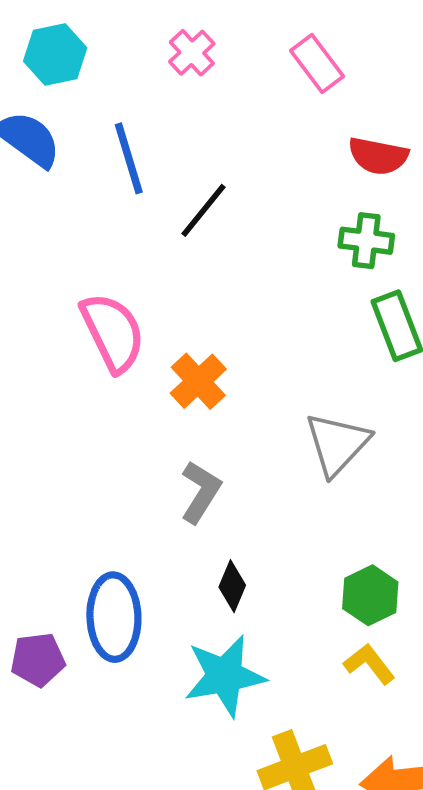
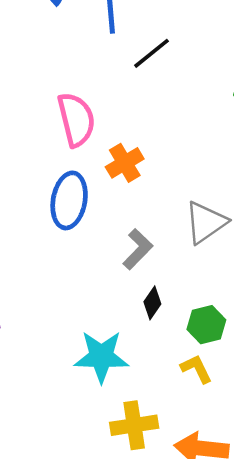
gray L-shape: (201, 492) -> (138, 249), moved
black diamond: (232, 586) -> (152, 303), moved
blue ellipse: (114, 617) -> (69, 200), moved

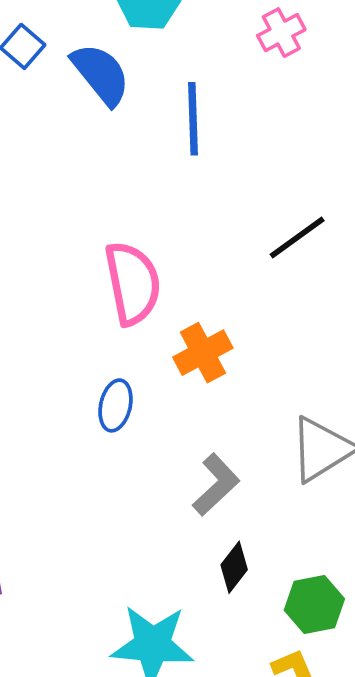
black line: (152, 53) -> (297, 238), moved
blue ellipse: (69, 200) -> (115, 405), size x0.6

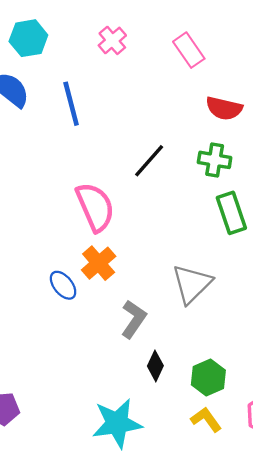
pink semicircle: (133, 283) -> (95, 207), moved
orange cross: (203, 353) -> (99, 263), moved
blue ellipse: (115, 405) -> (63, 285), turned -40

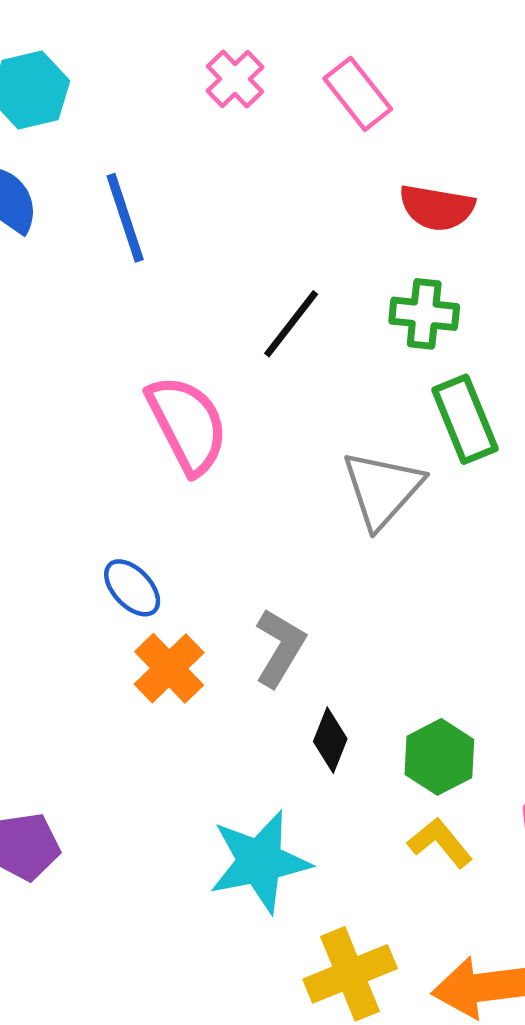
pink cross: (112, 40) -> (235, 79), moved
orange cross: (99, 263) -> (169, 668), moved
gray triangle: (192, 284) -> (382, 489), moved

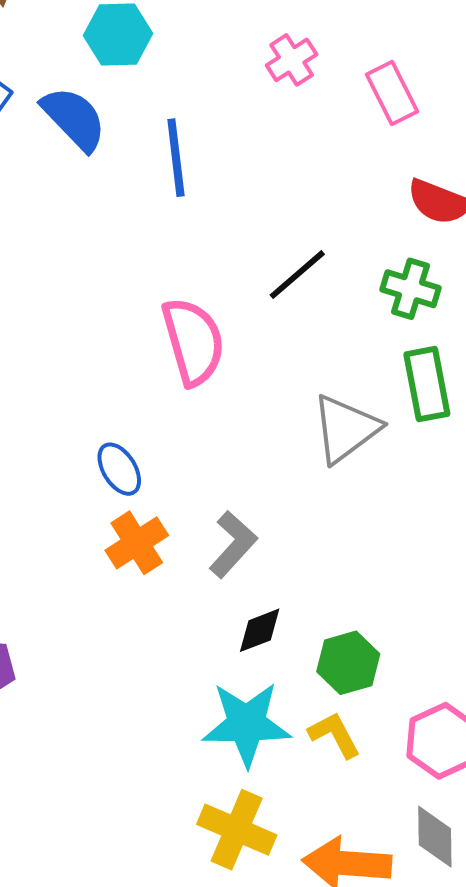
black diamond: (330, 740) -> (260, 630), turned 36
cyan star: (260, 862) -> (247, 724), moved
yellow cross: (350, 974) -> (237, 830), turned 34

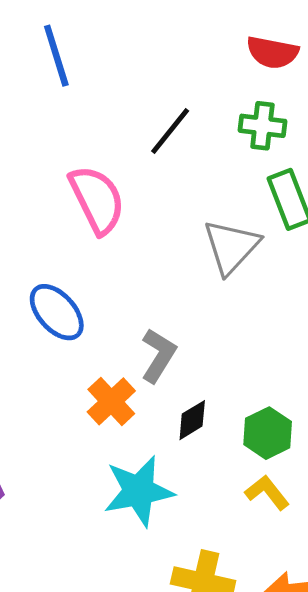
blue ellipse: (119, 469) -> (57, 312), size x1.4
orange cross: (137, 543) -> (111, 401), moved
cyan star: (247, 724) -> (139, 491), moved

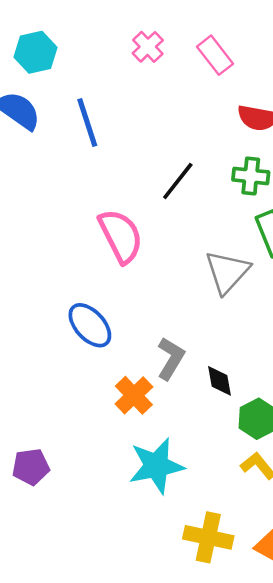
black diamond: (192, 420) -> (220, 381), moved, turned -68

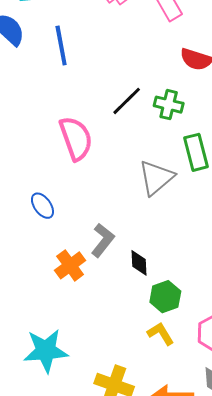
green cross: (251, 176) -> (169, 105), moved
blue ellipse: (90, 325) -> (42, 206), size x0.7
cyan star: (156, 466) -> (46, 351), moved

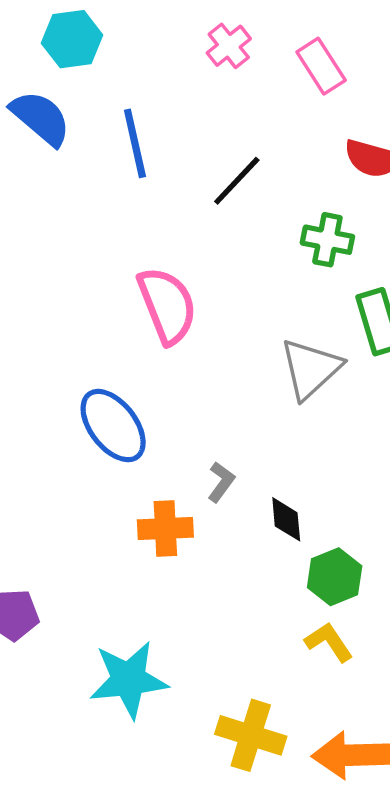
black line: (127, 101) -> (237, 181), moved
blue ellipse: (42, 206) -> (113, 426), size x1.6
gray L-shape: (103, 240) -> (221, 482), size x0.7
orange cross: (70, 265) -> (165, 529), turned 36

